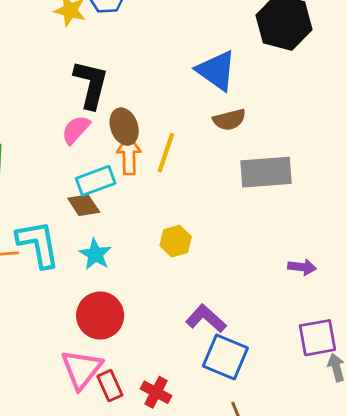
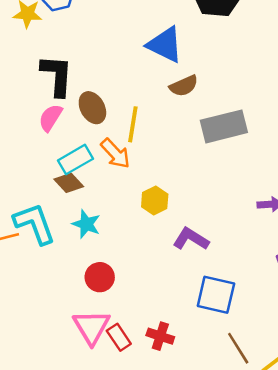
orange arrow: (129, 155) -> (115, 154), moved, turned 148
red circle: (100, 316) -> (100, 277), size x0.7
purple L-shape: (206, 319) -> (191, 239), moved

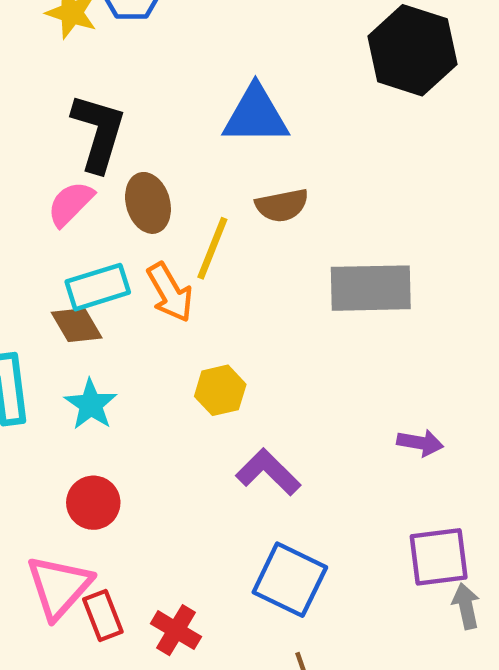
blue triangle: (165, 45) -> (256, 115), moved, turned -39
brown semicircle: (184, 86) -> (282, 205), moved

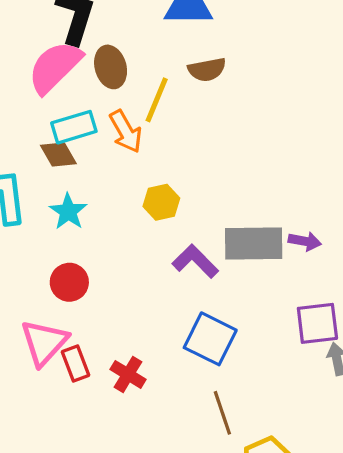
pink semicircle: (71, 204) -> (55, 67), size x1.6
gray rectangle: (371, 288) -> (254, 244), moved

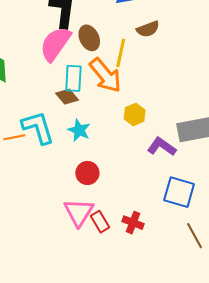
cyan rectangle: (74, 127) -> (73, 78), turned -60
orange arrow: (126, 131) -> (105, 75), size x1.4

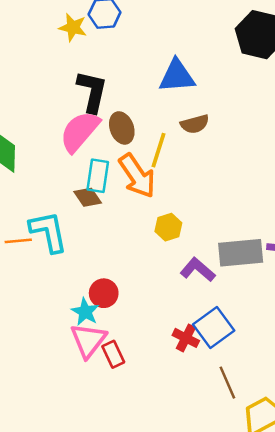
cyan star: (79, 130) -> (85, 312), moved
blue square: (179, 192) -> (214, 327), turned 32
red cross: (133, 223) -> (186, 338), moved

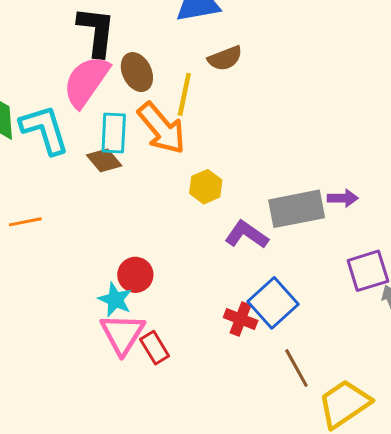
cyan L-shape: (49, 232) -> (44, 130), moved

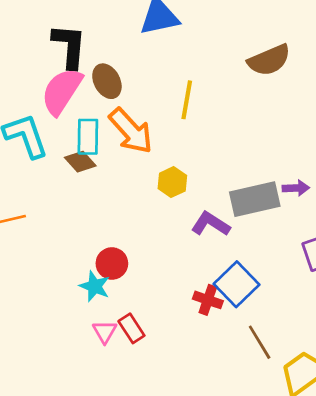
brown semicircle: (225, 58) -> (269, 60), moved, size x1.4
yellow line: (184, 94) -> (187, 100), moved
pink triangle: (123, 334) -> (105, 332), moved, size x0.6

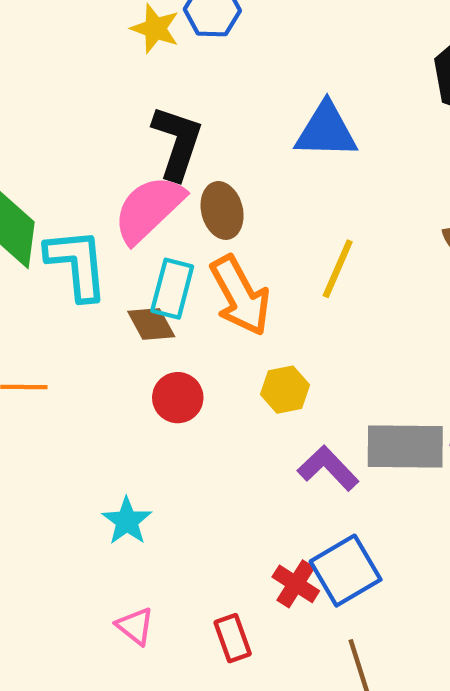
red circle: (112, 263) -> (178, 398), moved
red rectangle: (131, 328) -> (233, 638), moved
pink triangle: (105, 332) -> (135, 626), moved, turned -35

